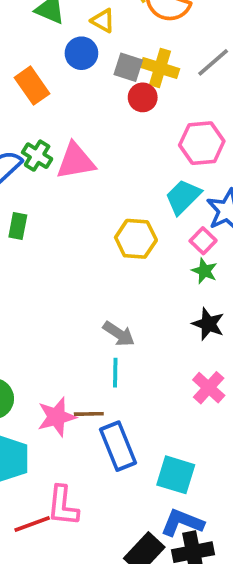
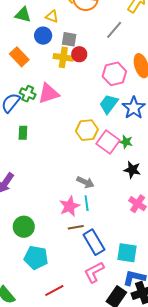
yellow cross: (160, 68) -> (63, 57), moved
pink square: (203, 241) -> (108, 142), moved, size x1.6
pink star: (57, 417) -> (70, 206), moved
pink L-shape: (63, 506) -> (94, 272), moved, turned 65

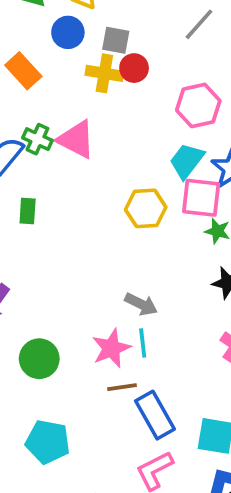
pink triangle: (49, 93) -> (76, 139), turned 45
pink square: (108, 142) -> (201, 198), moved, turned -30
green circle: (24, 227) -> (39, 359), moved

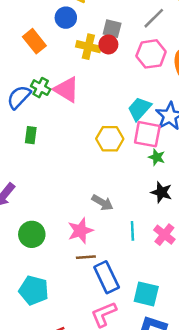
gray square: (116, 40) -> (112, 29), moved
pink hexagon: (198, 105) -> (151, 54), moved
cyan line: (143, 343) -> (132, 231), moved

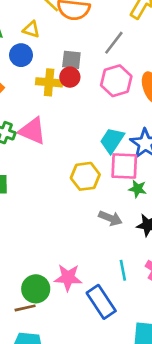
gray arrow: (102, 203) -> (110, 218), moved
pink star: (80, 231) -> (68, 278), turned 30
green circle: (32, 234) -> (36, 289), moved
brown line: (86, 257) -> (25, 308), moved
blue rectangle: (107, 277) -> (101, 302), moved

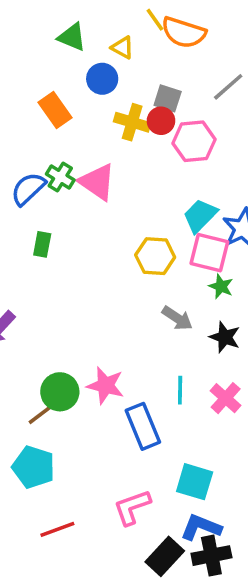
pink hexagon: (116, 81) -> (194, 141), moved
brown line: (25, 308) -> (41, 414), turned -36

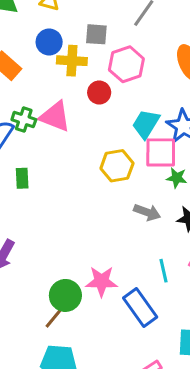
blue circle: (102, 79) -> (49, 42), moved
red circle: (161, 121) -> (99, 93), moved

